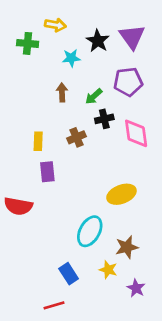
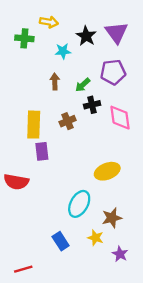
yellow rectangle: (38, 141) -> (34, 125), size x1.6
red line: (54, 305) -> (23, 269), moved

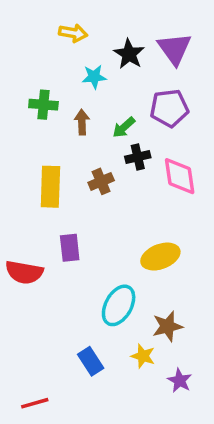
green cross: (24, 38) -> (43, 105), moved
purple rectangle: (42, 151) -> (70, 248), moved

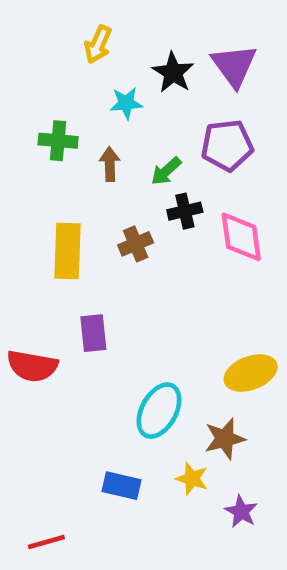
yellow arrow: (73, 33) -> (98, 44), turned 104
yellow ellipse: (160, 257) -> (251, 373), moved
blue rectangle: (91, 361) -> (121, 486), turned -44

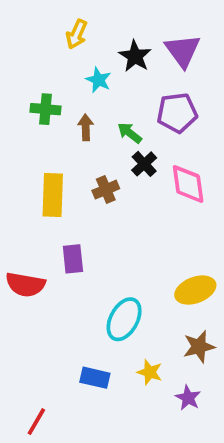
cyan star: (126, 103) -> (98, 80), turned 30
green arrow: (166, 171) -> (130, 133), turned 80
black cross: (185, 211) -> (144, 164), turned -30
brown star: (225, 439) -> (199, 347), moved
red line: (46, 542) -> (36, 422), turned -44

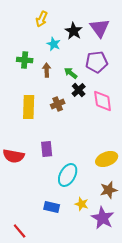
purple rectangle: (73, 259) -> (47, 149), moved
purple star: (188, 398) -> (103, 218), size x1.6
red line: (36, 422) -> (20, 231), turned -70

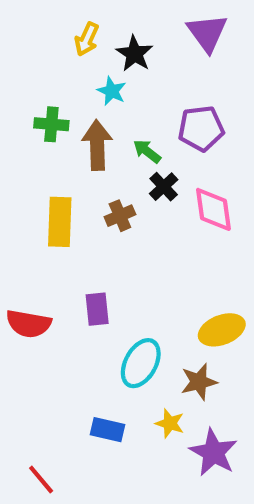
purple triangle: (100, 28) -> (207, 33), moved
black star: (74, 31) -> (134, 54), moved
brown arrow: (47, 70) -> (97, 145), size x1.6
brown star: (109, 190) -> (199, 382), moved

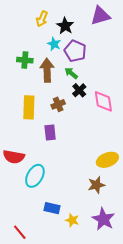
purple triangle: (207, 33) -> (100, 16), turned 50
purple pentagon: (201, 128) -> (75, 51), moved, turned 30
purple rectangle: (97, 309) -> (50, 133), moved
cyan ellipse: (141, 363) -> (35, 176), moved
yellow star: (170, 423) -> (72, 220), moved

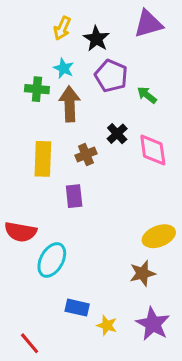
cyan star: (54, 44) -> (64, 68), moved
green arrow: (71, 73) -> (147, 95), moved

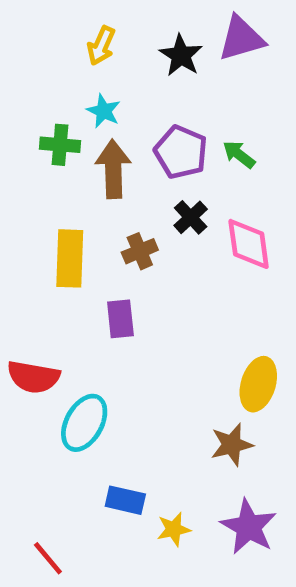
black star: (96, 39) -> (181, 55), moved
purple pentagon: (111, 76) -> (181, 152), moved
yellow ellipse: (159, 236) -> (258, 384), turned -52
yellow star: (107, 325) -> (174, 529), turned -30

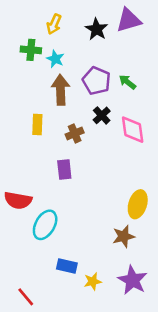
green cross: (60, 145) -> (31, 50), moved
yellow rectangle: (70, 258) -> (37, 124), moved, size x0.7

